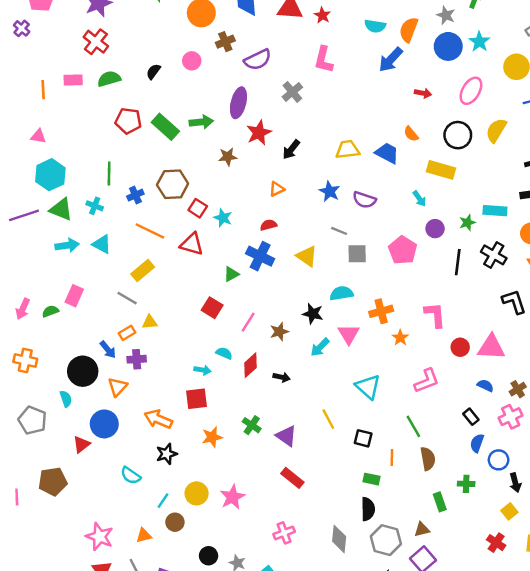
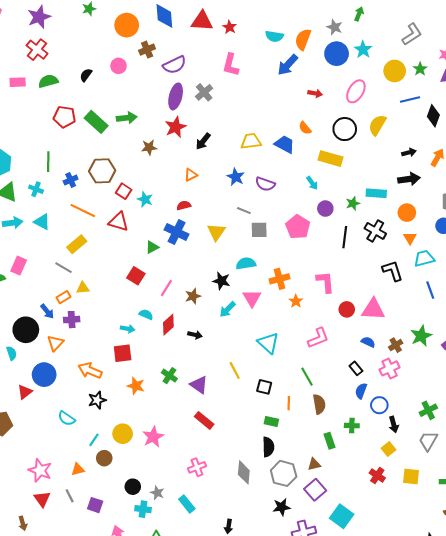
purple ellipse: (238, 103) -> (176, 96), moved
yellow triangle: (307, 256) -> (216, 232), turned 30
orange star: (212, 437) -> (136, 386), turned 30

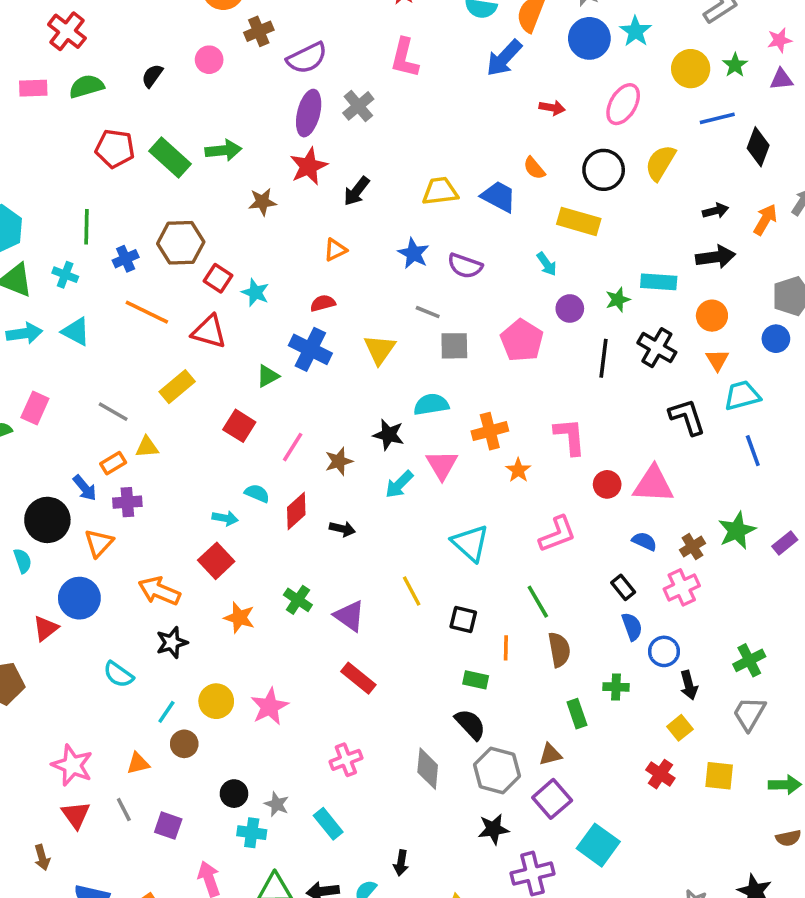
yellow rectangle: (77, 244) -> (177, 387), moved
red square: (123, 353) -> (216, 561), turned -36
blue semicircle: (361, 391) -> (632, 627), turned 140
black semicircle: (268, 447) -> (470, 724), turned -42

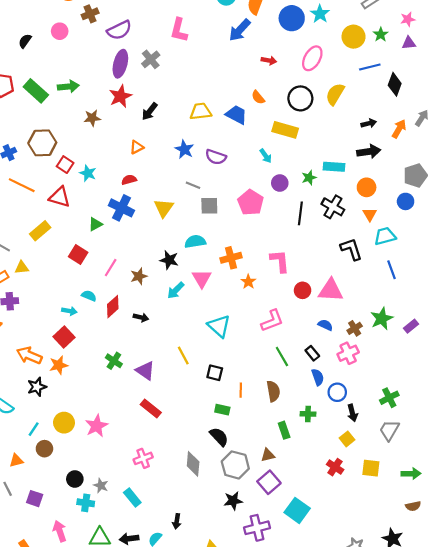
green line: (538, 602) -> (282, 356), moved
orange star: (239, 618) -> (59, 365), moved, turned -30

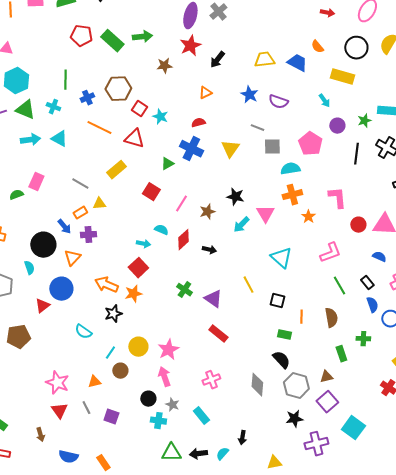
cyan semicircle: (195, 242) -> (290, 169), moved
pink arrow: (60, 531) -> (164, 377), moved

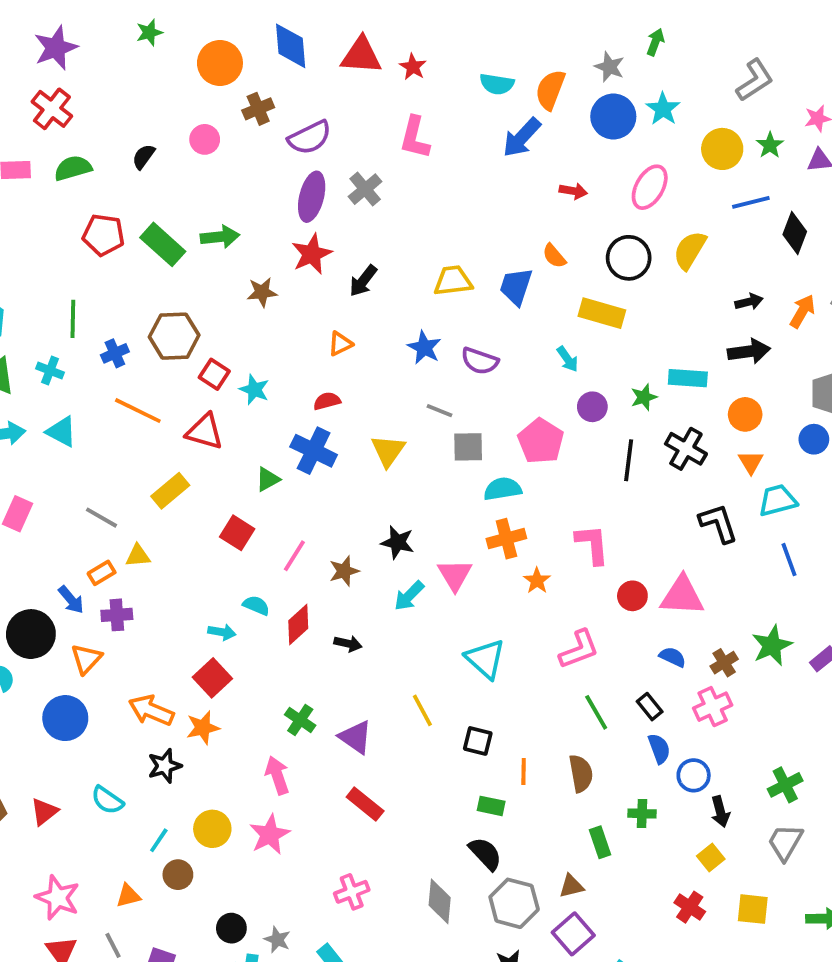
blue trapezoid: (297, 63) -> (516, 286), turned -100
red triangle: (42, 306) -> (44, 812), moved
pink arrow: (164, 377) -> (277, 775), moved

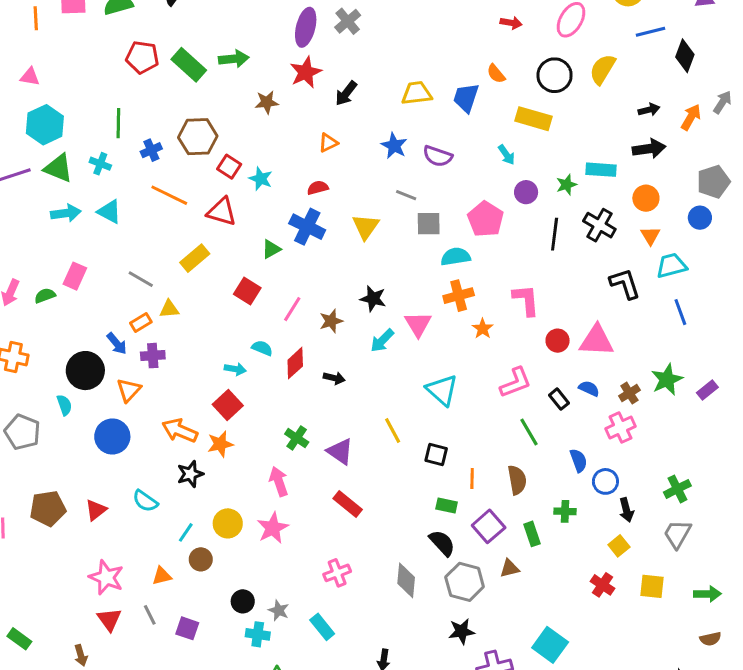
black rectangle: (650, 707) -> (559, 399), moved
purple square: (573, 934) -> (489, 526), moved

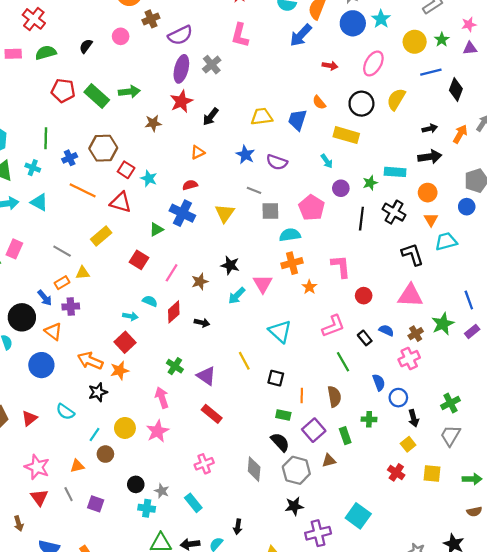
blue line: (680, 312) -> (469, 300), moved
pink triangle: (596, 341) -> (410, 296), moved
orange triangle: (129, 390) -> (53, 331), turned -36

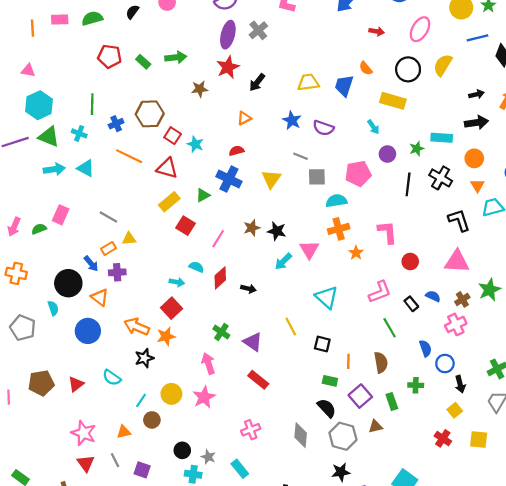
green rectangle: (97, 96) -> (143, 62), size x0.6
pink pentagon: (312, 208) -> (358, 174), turned 30
yellow rectangle: (101, 236) -> (169, 202), moved
brown star: (200, 282) -> (252, 228), moved

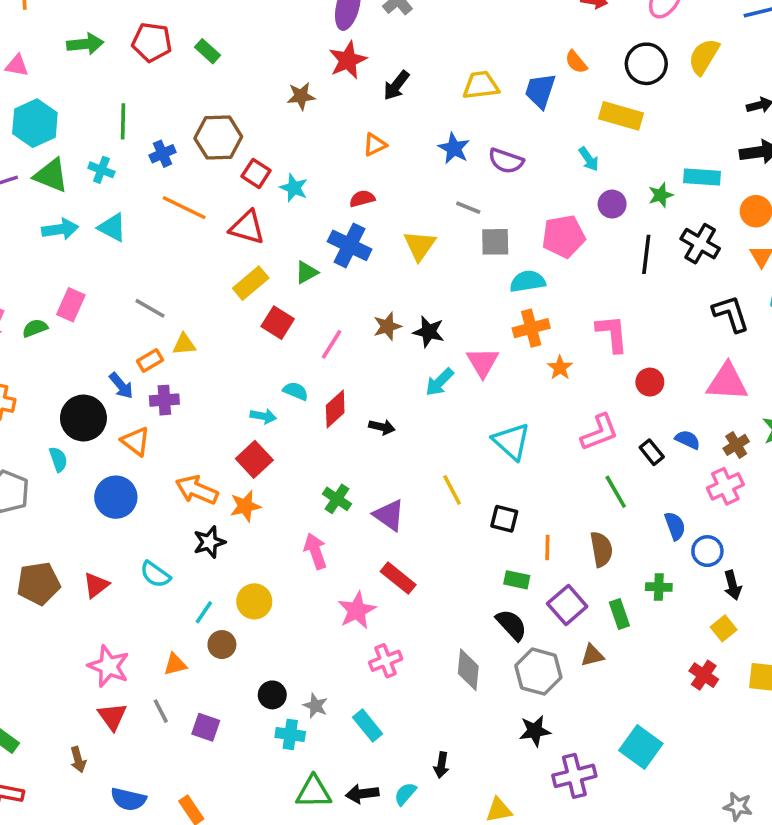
green arrow: (176, 57) -> (85, 44), moved
pink star: (204, 397) -> (357, 610), moved

